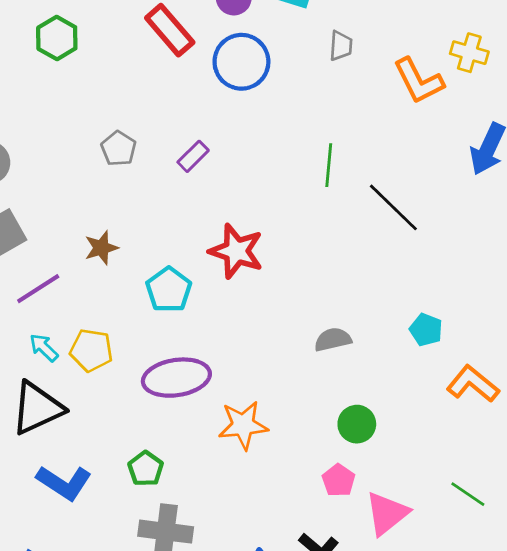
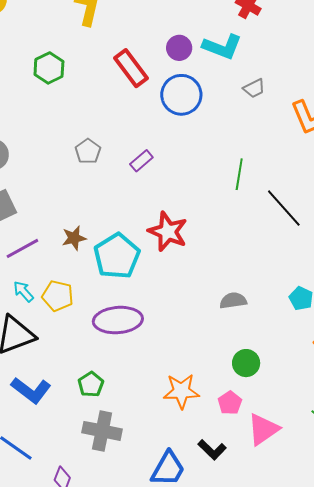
gray trapezoid: (341, 46) -> (254, 88), turned 55
brown star: (101, 248) -> (74, 238), moved
cyan pentagon: (169, 290) -> (117, 256), size x1.4
orange star: (243, 425) -> (181, 391), moved

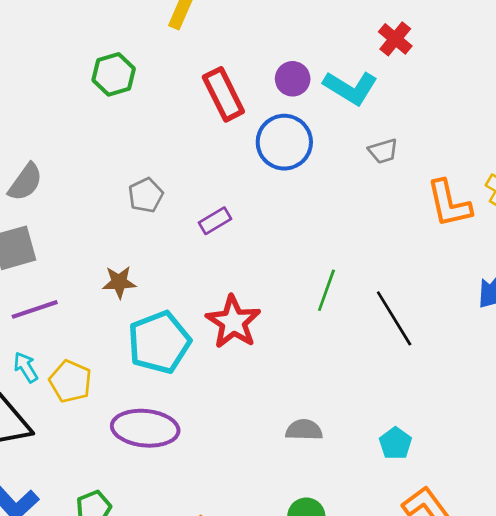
green line: (239, 174) -> (326, 290), moved
brown star: (74, 238) -> (119, 282), moved

